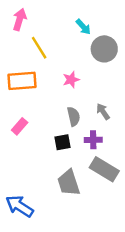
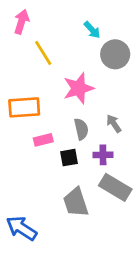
pink star: (71, 80) -> (79, 88), size x1.6
orange rectangle: (22, 81) -> (24, 107), moved
pink rectangle: (20, 126) -> (43, 140), moved, turned 35

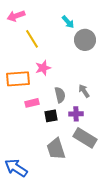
pink arrow: (21, 22) -> (16, 16), turned -126
pink star: (79, 88) -> (43, 68), moved, size x0.7

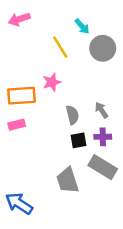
yellow line: (32, 39) -> (60, 47), moved
pink rectangle: (32, 103) -> (17, 125), moved
purple cross: (76, 114) -> (103, 137), moved
black square: (51, 116) -> (78, 140), moved

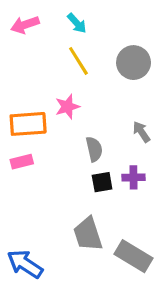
cyan arrow: (82, 26) -> (77, 23), moved
gray arrow: (102, 110) -> (141, 132), moved
gray rectangle: (103, 167) -> (134, 256), moved

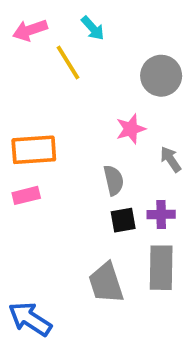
yellow line: (78, 61) -> (68, 62), moved
pink star: (67, 107) -> (131, 129), moved
gray rectangle: (134, 256) -> (161, 268), moved, turned 60

